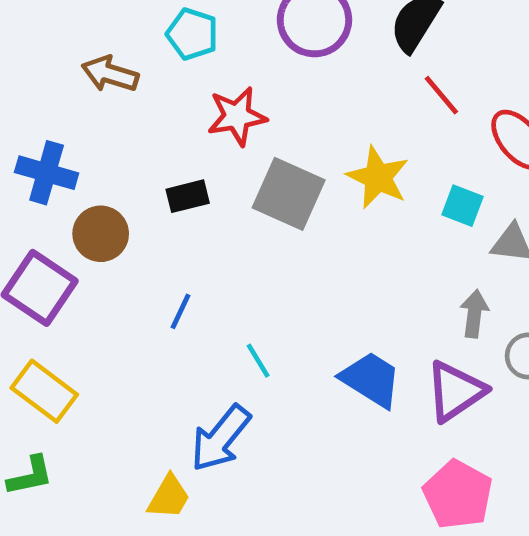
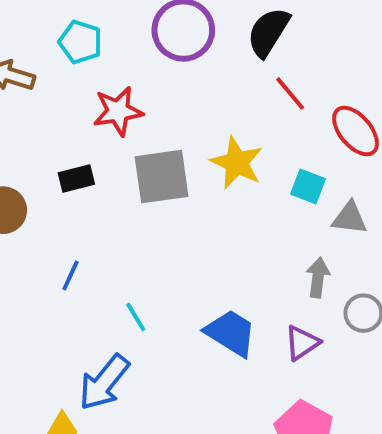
gray square: (289, 194) -> (162, 177), turned -32
purple triangle: (455, 391) -> (302, 343), size x0.7

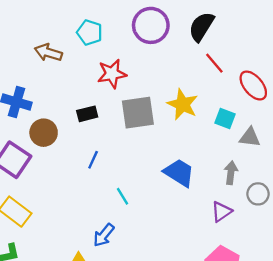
blue line: (70, 276) -> (93, 160), moved
blue trapezoid: (231, 333) -> (179, 173), moved
blue arrow: (104, 382) -> (104, 235), size x0.7

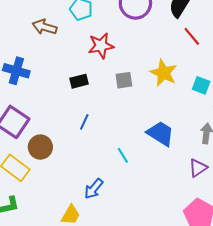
gray square: (138, 113) -> (124, 80), size x0.6
brown circle: (44, 133) -> (40, 147), moved
cyan line: (123, 196) -> (123, 155), moved

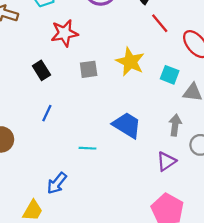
black rectangle: (79, 81) -> (41, 70), turned 72
cyan line: (123, 155) -> (87, 148), turned -56

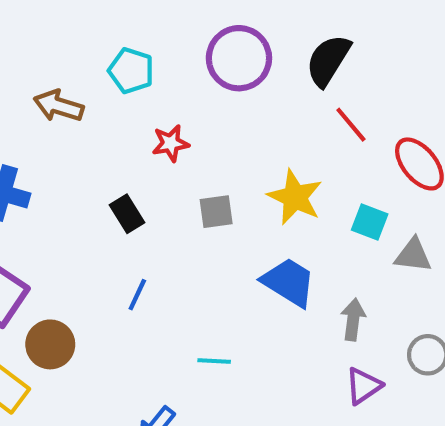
red star: (64, 33) -> (171, 143), size x0.7
blue trapezoid: (127, 125) -> (289, 282), moved
gray arrow: (175, 125) -> (353, 320), moved

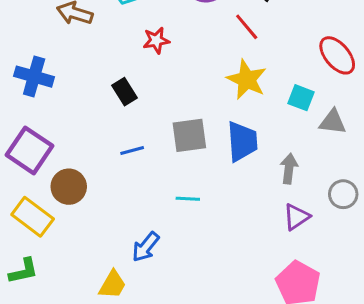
red line: (351, 125) -> (247, 27), moved
gray square: (216, 212) -> (189, 135), moved, size x1.4
blue trapezoid: (289, 282) -> (242, 141), turned 54
blue line: (137, 295) -> (132, 150), turned 50

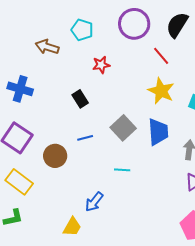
gray square: (189, 135) -> (123, 128), turned -35
brown circle: (69, 187) -> (55, 156), moved

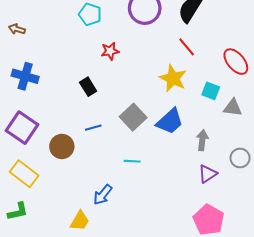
brown arrow: (47, 47) -> (17, 29), moved, size x0.7
red line: (161, 56) -> (187, 47), moved
blue trapezoid: (158, 132) -> (170, 121), turned 52

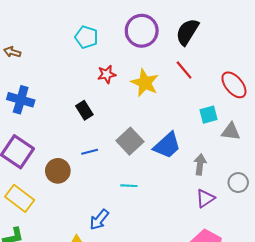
yellow star: (173, 78) -> (145, 83), moved
cyan square: (211, 91) -> (209, 115), turned -36

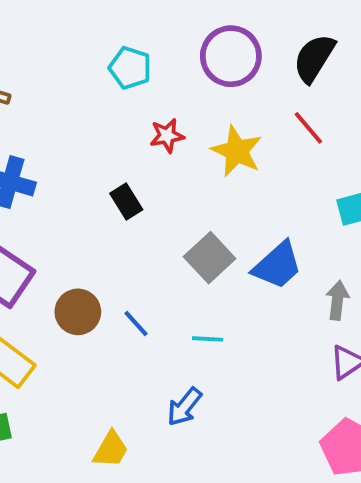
blue line: (90, 152) -> (136, 323), moved, turned 63
blue arrow: (99, 220) -> (184, 407), moved

